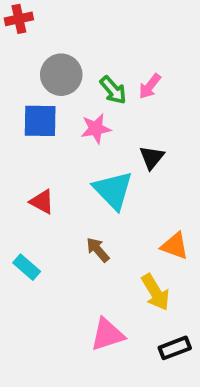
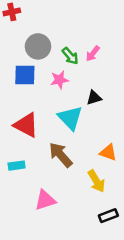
black triangle: (152, 157) -> (94, 98), turned 35
red triangle: (42, 202) -> (26, 125), size x1.6
brown arrow: (98, 250) -> (61, 155), size x1.6
cyan rectangle: (27, 267) -> (17, 166), turned -49
pink triangle: (107, 334) -> (45, 200), moved

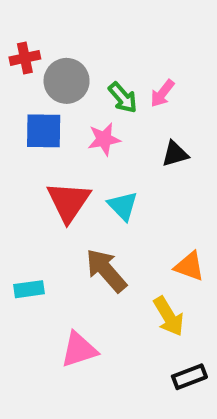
red cross: (12, 12) -> (25, 58), moved
black triangle: (94, 98) -> (175, 154), moved
cyan triangle: (70, 118) -> (123, 206), size x0.7
red triangle: (26, 125) -> (69, 202), moved, turned 36

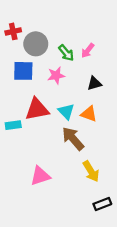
red triangle: (69, 202) -> (37, 109), turned 45
orange triangle: (189, 266) -> (89, 114), moved
brown arrow: (106, 270) -> (73, 139), moved
cyan rectangle: (29, 289) -> (13, 125), moved
pink triangle: (79, 350) -> (40, 176), moved

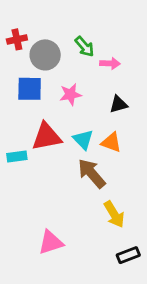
pink arrow: (88, 51) -> (110, 63), turned -126
green arrow: (66, 53) -> (85, 47), moved
pink triangle: (40, 176) -> (51, 242), moved

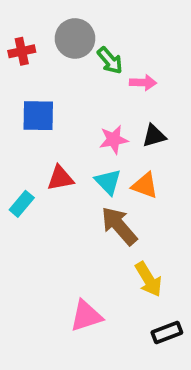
gray circle: (45, 55) -> (75, 38), moved
pink star: (70, 94) -> (114, 140), moved
red triangle: (47, 137) -> (60, 178), size x0.7
cyan rectangle: (17, 156) -> (22, 204), turned -42
pink triangle: (51, 242) -> (86, 316), moved

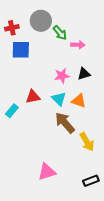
blue square: (38, 116) -> (21, 50), moved
yellow arrow: (149, 279) -> (87, 142), moved

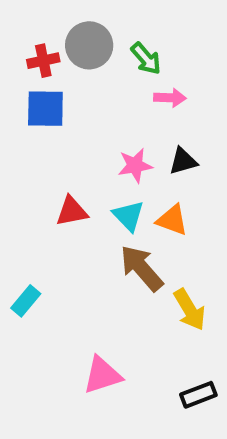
red cross: (12, 28) -> (43, 61), moved
green arrow: (60, 33) -> (146, 58), moved
cyan rectangle: (12, 111) -> (26, 301), moved

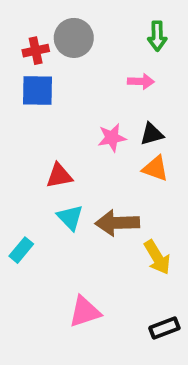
green arrow: (146, 58) -> (157, 36), moved, turned 40
cyan triangle: (128, 216) -> (70, 217), moved
orange triangle: (172, 220) -> (155, 168), moved
brown arrow: (142, 268) -> (117, 223), turned -51

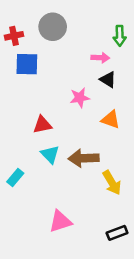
green arrow: (157, 36) -> (120, 36), moved
red cross: (36, 51) -> (14, 36), moved
black triangle: (152, 134) -> (108, 80), moved, turned 48

